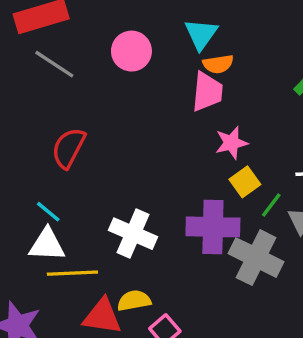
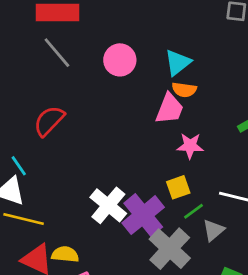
pink star: (231, 143) -> (190, 146), moved
purple cross: (213, 227) -> (143, 215), turned 33
white cross: (133, 234) -> (108, 205), moved

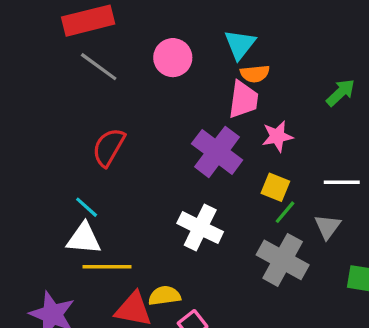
yellow square: (178, 187) -> (275, 187), turned -35
green line: (193, 211) -> (285, 212), moved
purple cross: (143, 215) -> (217, 152), moved

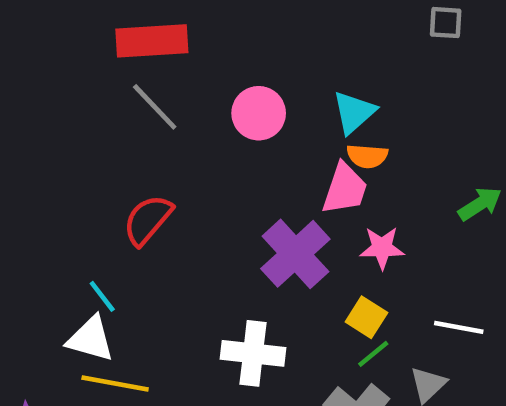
white cross: (200, 228) -> (253, 353), turned -30

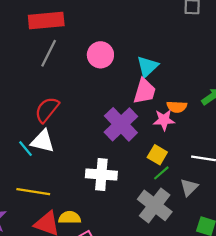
gray line: (155, 107) -> (49, 53), turned 72
cyan triangle: (354, 112) -> (148, 66), moved
orange semicircle: (367, 156) -> (177, 107), moved
white triangle: (91, 339) -> (43, 141), moved

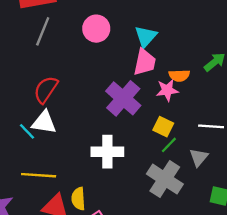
yellow semicircle: (70, 218) -> (78, 199), turned -90

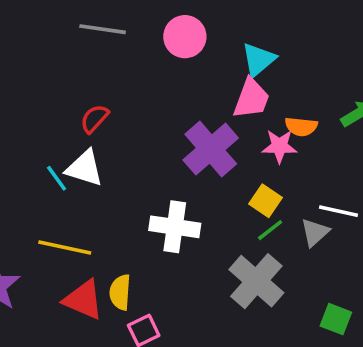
gray line: (43, 31) -> (103, 29), turned 68
red semicircle: (46, 90) -> (94, 119), size x0.7
gray triangle: (199, 157) -> (315, 232), moved

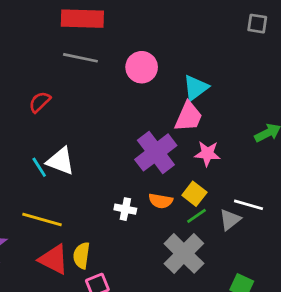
red semicircle: (94, 119) -> (40, 102), moved
orange semicircle: (301, 127) -> (161, 201), moved
white cross: (175, 227) -> (125, 209), size x0.6

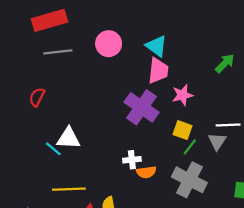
cyan triangle: (196, 88) -> (156, 46), turned -30
orange semicircle: (161, 201) -> (146, 172), moved

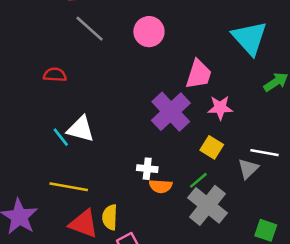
cyan triangle: (156, 46) -> (250, 38), moved, size x1.4
gray line: (58, 52) -> (90, 29), turned 36
red semicircle: (37, 97) -> (55, 75), turned 54
green line: (190, 147) -> (198, 180), moved

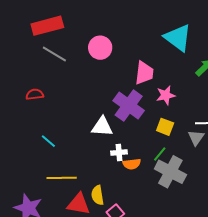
white triangle: (81, 129) -> (102, 127), moved

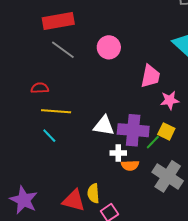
purple cross: (129, 106) -> (133, 130), moved, turned -36
green line: (160, 154) -> (153, 142), moved
yellow line: (62, 178) -> (56, 111), moved

